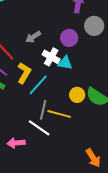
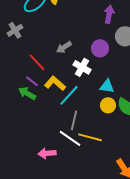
cyan triangle: (65, 63) -> (107, 86), moved
yellow L-shape: (24, 73) -> (55, 83), turned -80
yellow line: (59, 114) -> (90, 137), moved

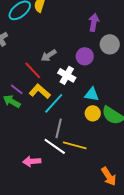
red line: (37, 62) -> (33, 70), moved

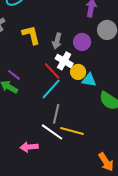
gray arrow: (49, 55) -> (57, 41), moved, turned -42
red line: (33, 70) -> (52, 71), moved
yellow L-shape: (40, 91) -> (31, 35), moved, turned 35
yellow circle: (93, 113) -> (78, 72), moved

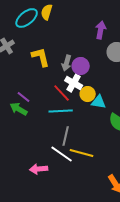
purple circle: (82, 42) -> (81, 66), moved
cyan line: (51, 89) -> (61, 111), turned 45

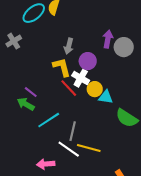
purple arrow: (101, 30) -> (108, 39), moved
yellow L-shape: (41, 57) -> (62, 67), moved
gray arrow: (67, 63) -> (69, 46), moved
cyan line: (61, 111) -> (49, 120), moved, turned -30

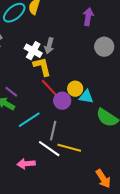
purple arrow: (108, 39) -> (88, 17), moved
purple circle: (88, 61) -> (62, 101), moved
white cross: (81, 78) -> (33, 51), moved

